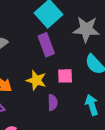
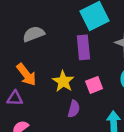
pink square: (65, 76) -> (94, 85), turned -35

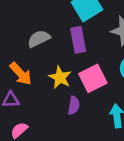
gray semicircle: (34, 34) -> (39, 39), moved
pink square: (94, 85) -> (93, 78), size x1.5

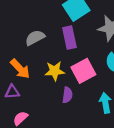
yellow star: (60, 77) -> (55, 71), turned -30

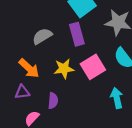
purple semicircle: (67, 95) -> (53, 101), moved

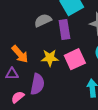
gray semicircle: (42, 36) -> (43, 20), moved
purple semicircle: (53, 101) -> (37, 84), size x1.5

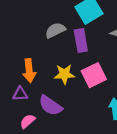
orange arrow: (20, 54) -> (29, 71), turned 36
purple semicircle: (37, 84) -> (50, 105), turned 115

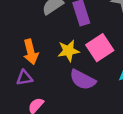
purple semicircle: (50, 105) -> (83, 80), moved

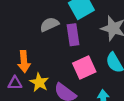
yellow star: (68, 51) -> (39, 82), moved, turned 30

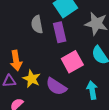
gray semicircle: (49, 24) -> (37, 24), turned -72

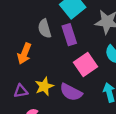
orange arrow: (16, 61) -> (24, 54), moved, turned 36
yellow star: (32, 79) -> (44, 86), turned 30

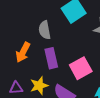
purple rectangle: (69, 35) -> (51, 58), moved

